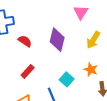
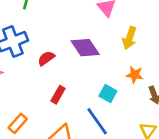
purple diamond: (57, 40) -> (85, 48), turned -35
red semicircle: (25, 41) -> (46, 58), turned -56

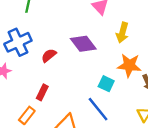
orange star: (135, 75) -> (129, 65), size x1.5
red rectangle: (58, 95) -> (42, 92), moved

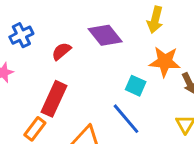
blue cross: (18, 42) -> (21, 35), size x0.7
red rectangle: (42, 92) -> (54, 99), size x1.6

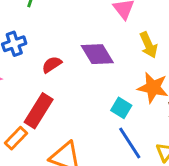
yellow arrow: (155, 20) -> (149, 45), turned -45
blue line: (126, 119) -> (130, 143), moved

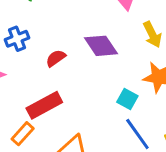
red rectangle: (39, 111) -> (44, 105), turned 32

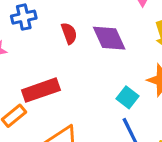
red semicircle: (56, 58) -> (69, 33), moved, turned 96

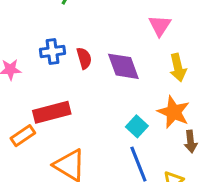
blue cross: (24, 17) -> (52, 51), moved

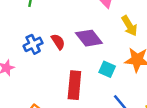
red rectangle: (52, 112) -> (74, 85), moved, turned -52
cyan square: (137, 126) -> (107, 69), moved

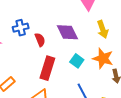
red semicircle: (58, 42) -> (40, 40), moved

